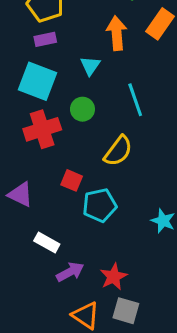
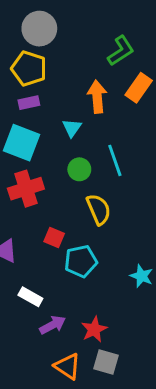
green circle: (82, 109) -> (79, 169), moved
yellow semicircle: (118, 151) -> (99, 209), turned -60

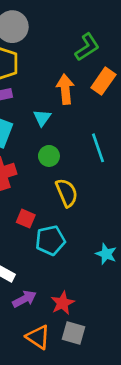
cyan line: (115, 160) -> (98, 148), moved

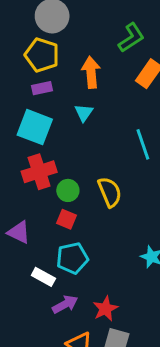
orange arrow: (65, 89) -> (91, 72), moved
green circle: (49, 156) -> (68, 190), moved
cyan pentagon: (50, 240) -> (72, 258), moved

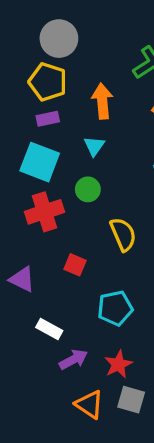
green circle: (68, 190) -> (88, 189), moved
cyan pentagon: (72, 258) -> (115, 308), moved

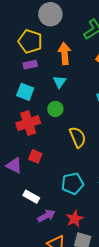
gray circle: (59, 39) -> (50, 14), moved
cyan square: (40, 162) -> (25, 92), size x0.7
red square: (75, 265) -> (35, 156), moved

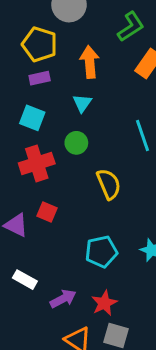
white rectangle: (31, 197) -> (25, 280), moved

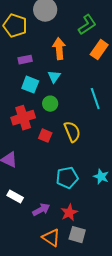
yellow pentagon: (40, 44) -> (15, 26), moved
cyan square: (32, 118) -> (30, 85), moved
red square: (47, 212) -> (45, 136), moved

